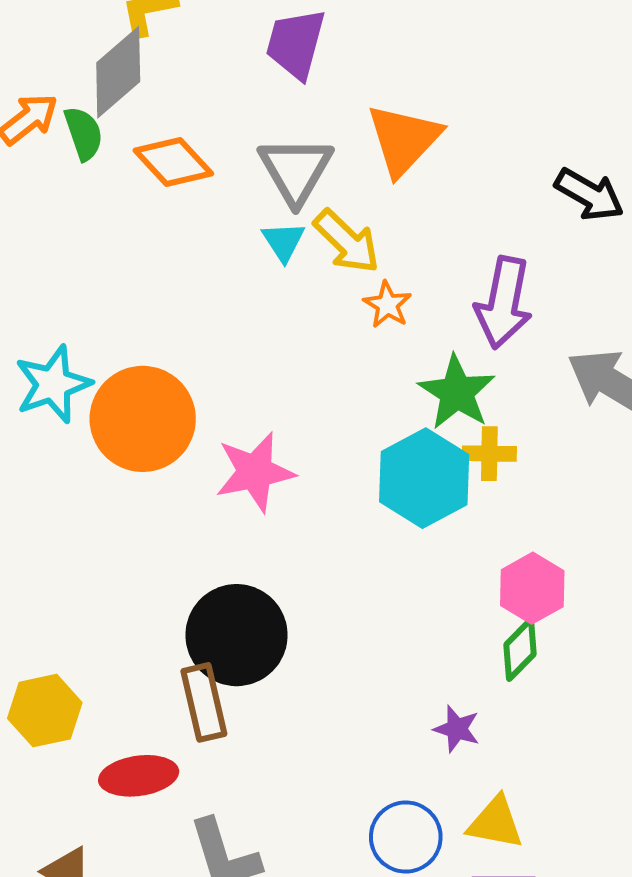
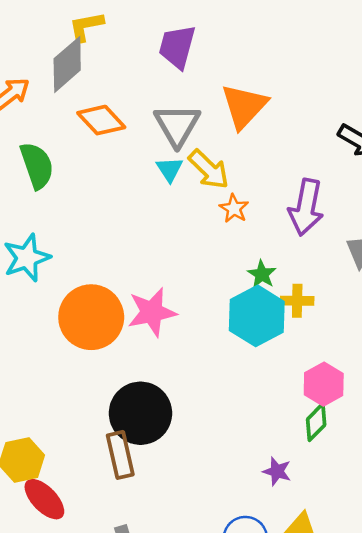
green semicircle: (84, 133) -> (37, 166), moved, size x1.4
green star: (457, 392) -> (262, 274), moved, size x0.6
orange circle: (143, 419) -> (91, 317), moved
red ellipse: (139, 776) -> (44, 499), moved, turned 54

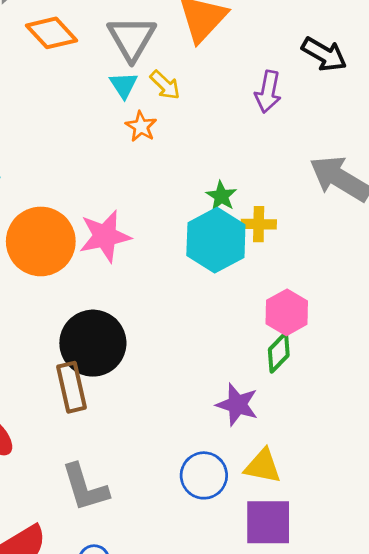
yellow arrow: (209, 169) -> (165, 85), size x0.7
purple arrow: (306, 207) -> (268, 92), moved, size x0.7
orange star: (234, 209) -> (141, 126), moved
purple star: (277, 471) -> (237, 405), size x1.4

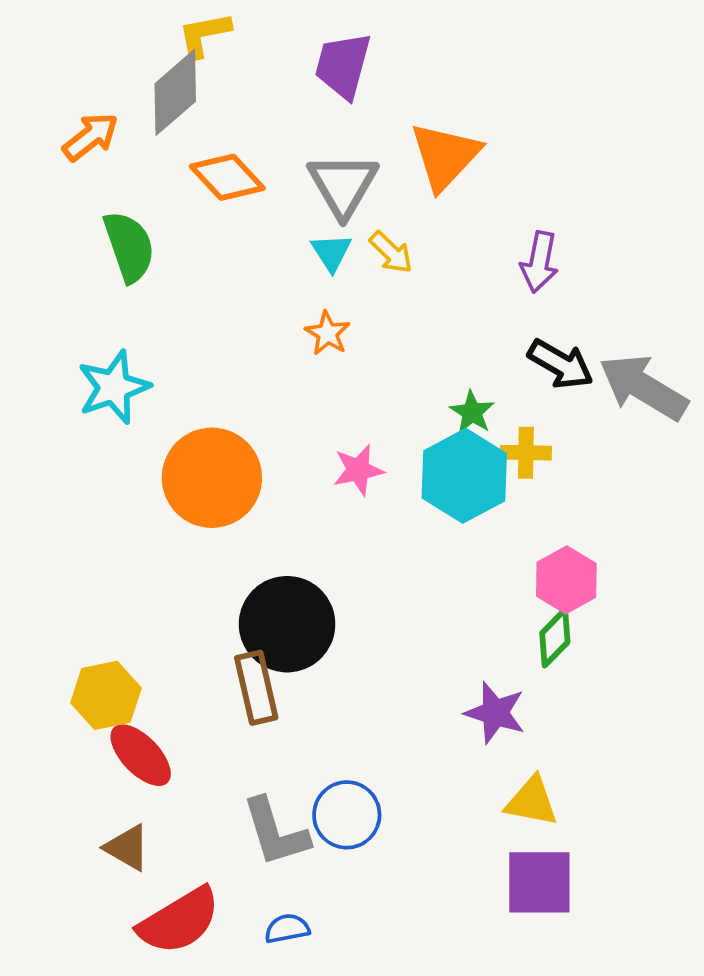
black arrow: (324, 54) -> (561, 364), moved
orange star: (141, 126) -> (327, 333), moved
pink star: (105, 236) -> (358, 470), moved, size x0.7
blue circle: (204, 475) -> (347, 815), moved

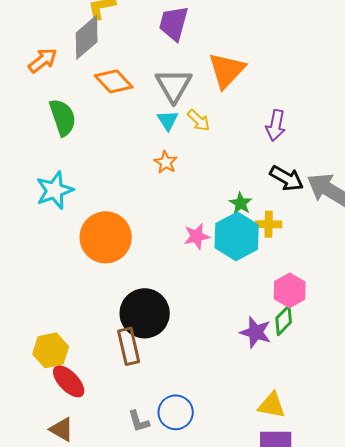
pink star: (358, 470) -> (197, 236), moved
purple star: (495, 713) -> (256, 332), moved
gray L-shape: (275, 832) -> (139, 421), size x0.6

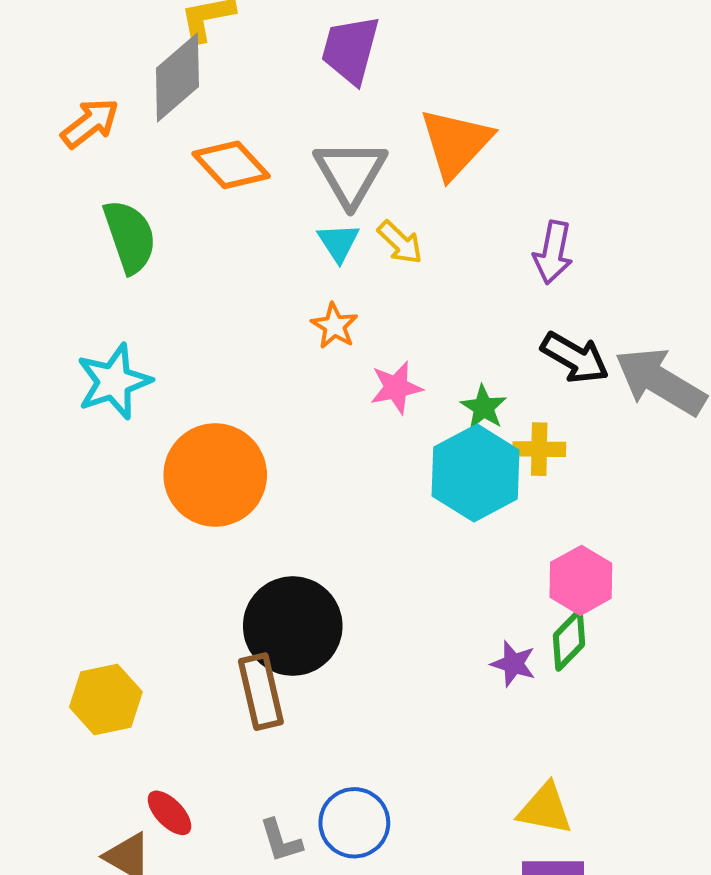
pink star: (197, 236) -> (396, 388), moved
purple star: (256, 332) -> (513, 664), size x0.7
red ellipse: (69, 381) -> (169, 813), moved, size x0.7

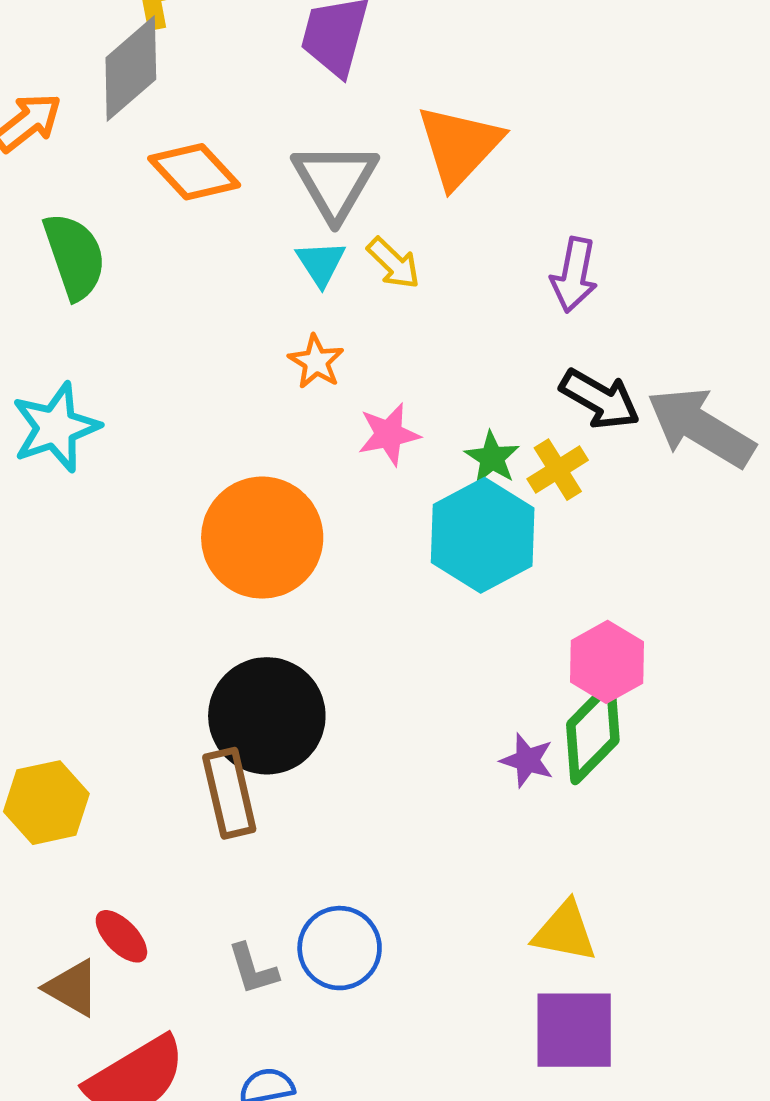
yellow cross: (539, 449) -> (558, 470), moved, turned -33
orange circle: (215, 475) -> (262, 538), moved
green diamond: (569, 640) -> (593, 732), size x1.4

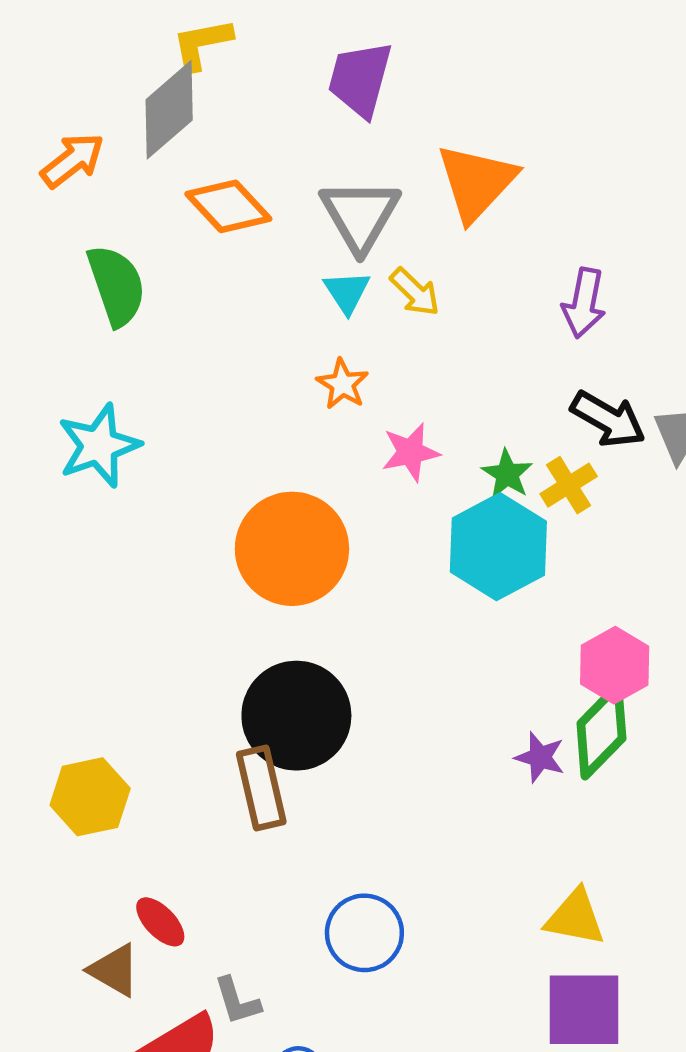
gray L-shape: (253, 969) -> (237, 1001), moved

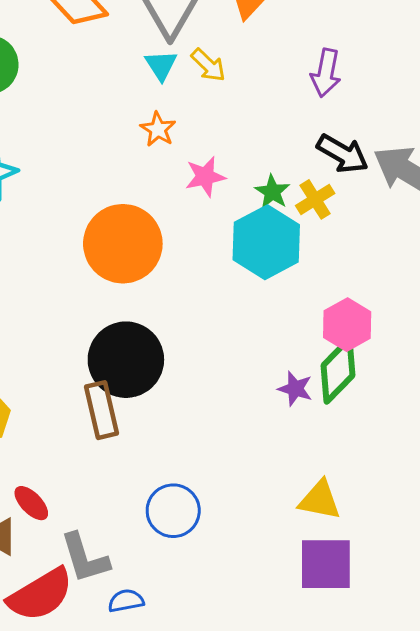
gray L-shape: (237, 1001) -> (85, 558), size x1.5

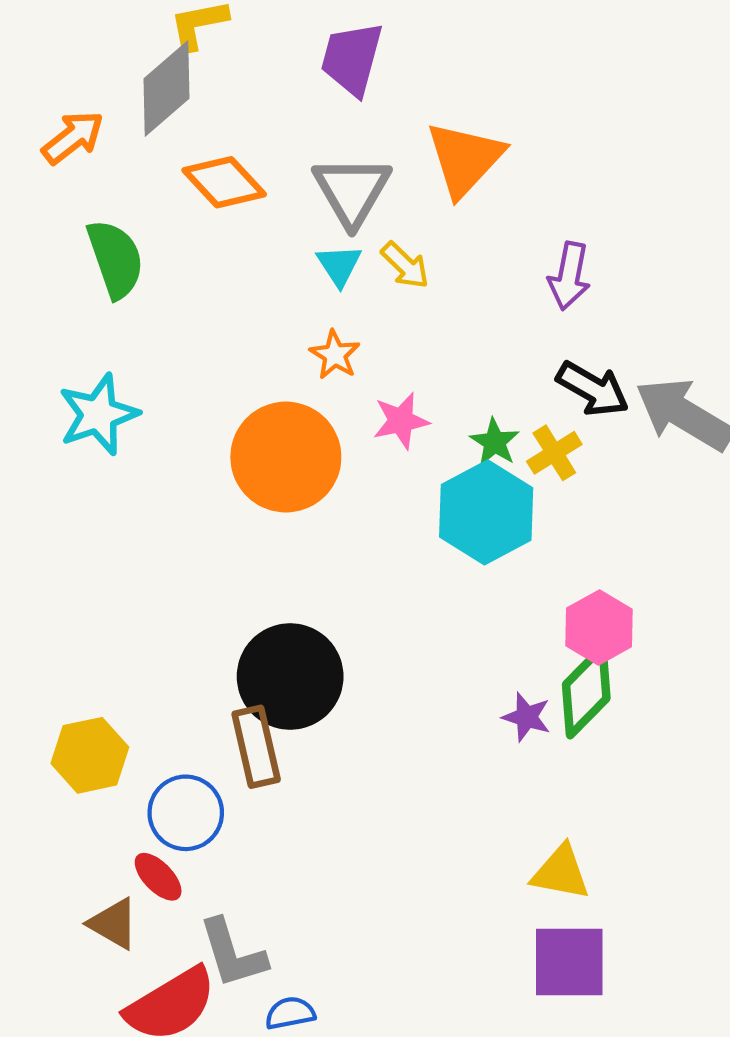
orange circle: (123, 244) -> (286, 457), moved
blue circle: (173, 511) -> (186, 813), moved

